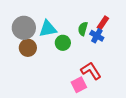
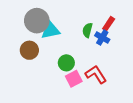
gray circle: (24, 28) -> (37, 21), moved
green circle: (63, 43) -> (66, 63), moved
pink square: (79, 85) -> (74, 79), moved

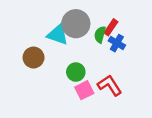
gray circle: (37, 21) -> (76, 24), moved
red rectangle: (109, 24) -> (111, 27), moved
cyan triangle: (50, 30) -> (58, 35), turned 30

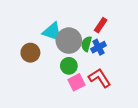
gray circle: (76, 24) -> (69, 41), moved
green semicircle: (100, 35) -> (86, 44), moved
blue cross: (117, 43) -> (98, 47), moved, turned 32

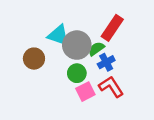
red rectangle: (101, 25) -> (112, 28), size x1.5
green semicircle: (86, 44) -> (96, 49), turned 40
blue cross: (98, 47) -> (106, 62), moved

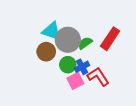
red rectangle: (112, 28) -> (110, 39), moved
brown circle: (34, 59) -> (46, 52), moved
blue cross: (106, 62) -> (82, 67), moved

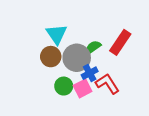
cyan triangle: (52, 31) -> (57, 34), turned 36
gray circle: (68, 40) -> (77, 58), moved
green circle: (68, 65) -> (64, 86), moved

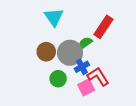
cyan triangle: (57, 34) -> (54, 17), moved
red rectangle: (120, 42) -> (103, 27), moved
pink square: (83, 88) -> (86, 87), moved

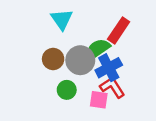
green semicircle: (85, 43) -> (98, 49), size x1.5
blue cross: (82, 67) -> (109, 68), moved, size x1.5
pink square: (86, 87) -> (99, 100), turned 35

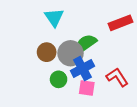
red rectangle: (119, 31) -> (120, 23), moved, turned 35
blue cross: (109, 68) -> (82, 68), moved
red L-shape: (112, 87) -> (117, 77), moved

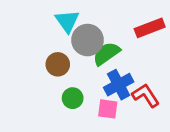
gray circle: (70, 53) -> (87, 40), moved
blue cross: (82, 68) -> (119, 85), moved

